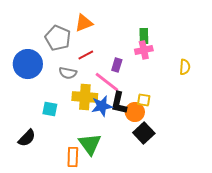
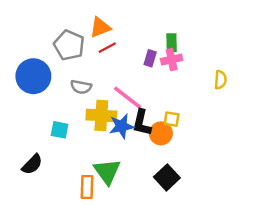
red line: (86, 55) -> (107, 48), moved
purple rectangle: (117, 65) -> (150, 58), moved
black square: (144, 133) -> (167, 177), moved

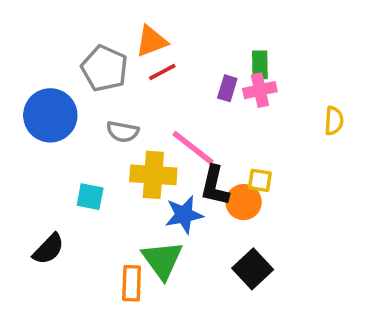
blue star: (122, 126) -> (184, 215), moved

